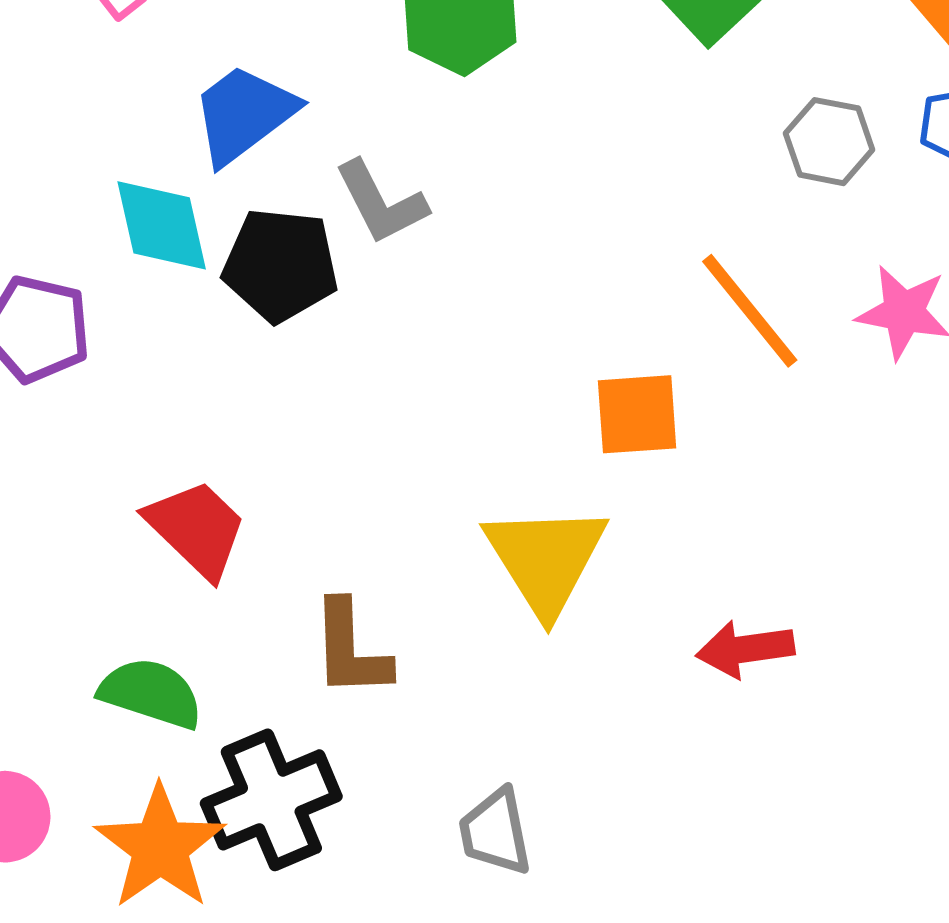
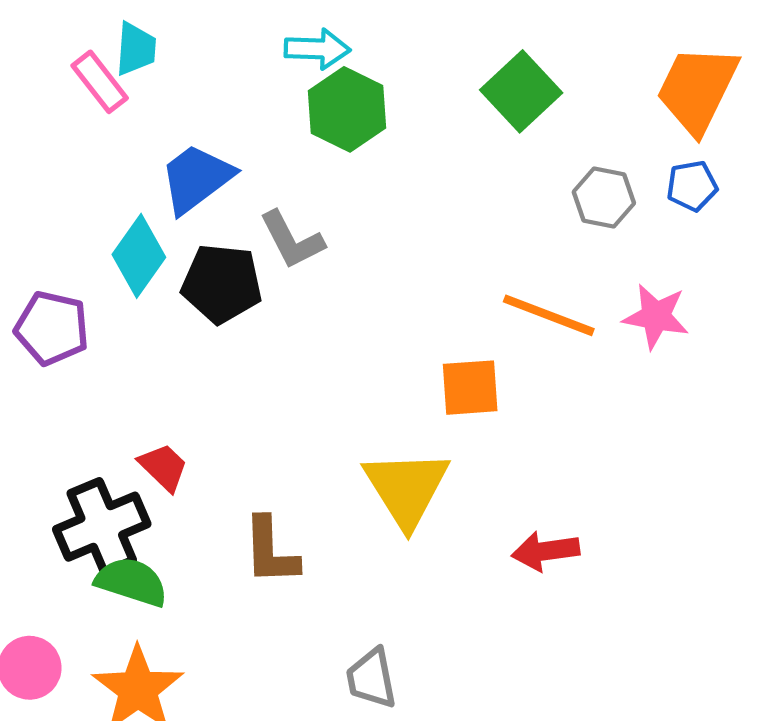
cyan diamond: (162, 225) -> (139, 256), turned 48
orange line: (750, 311) -> (549, 315), turned -30
red trapezoid: (197, 529) -> (163, 467), size x0.7
black cross: (271, 800) -> (102, 527), moved

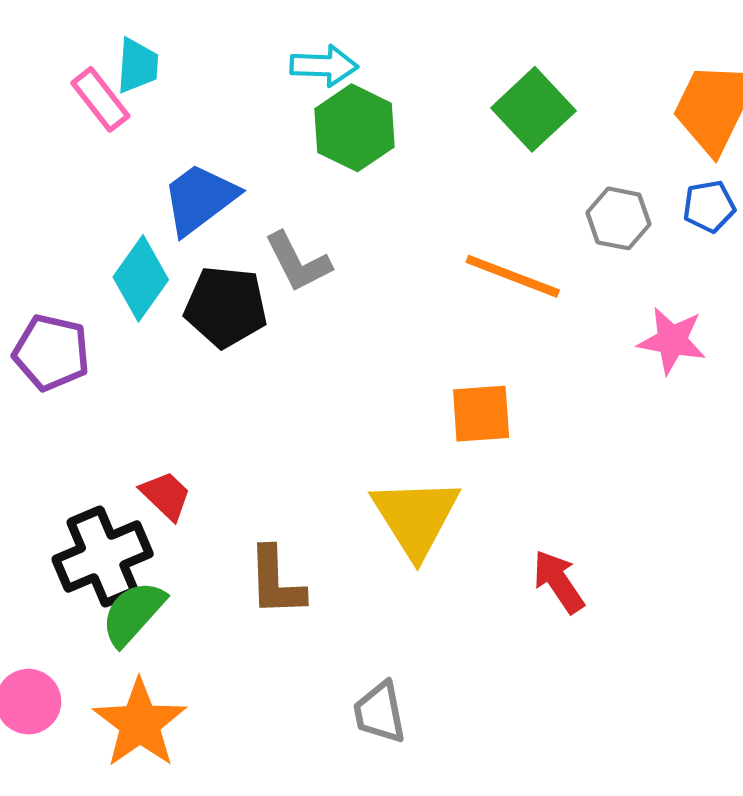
orange line: (549, 315) -> (513, 276), moved
red arrow: (545, 551) -> (558, 582), turned 64
green semicircle: (132, 582) -> (133, 613), turned -66

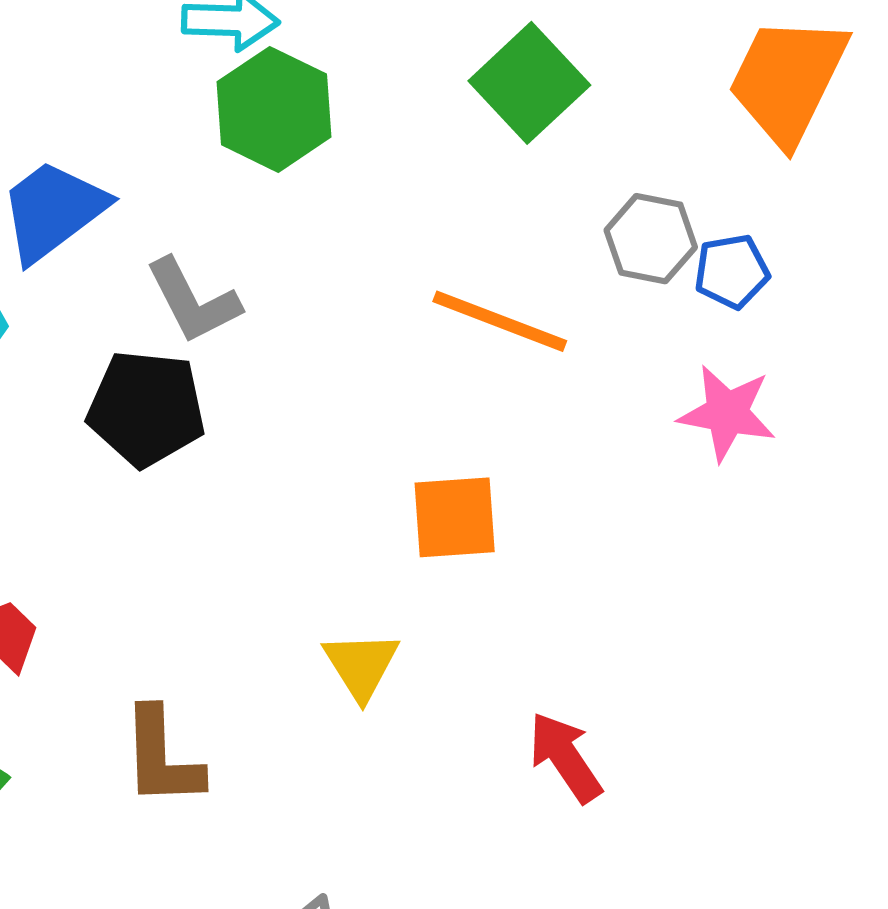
blue pentagon: (709, 206) -> (732, 271), moved
black pentagon: (226, 307) -> (146, 408), moved
yellow triangle: (416, 517) -> (361, 665), size x0.6

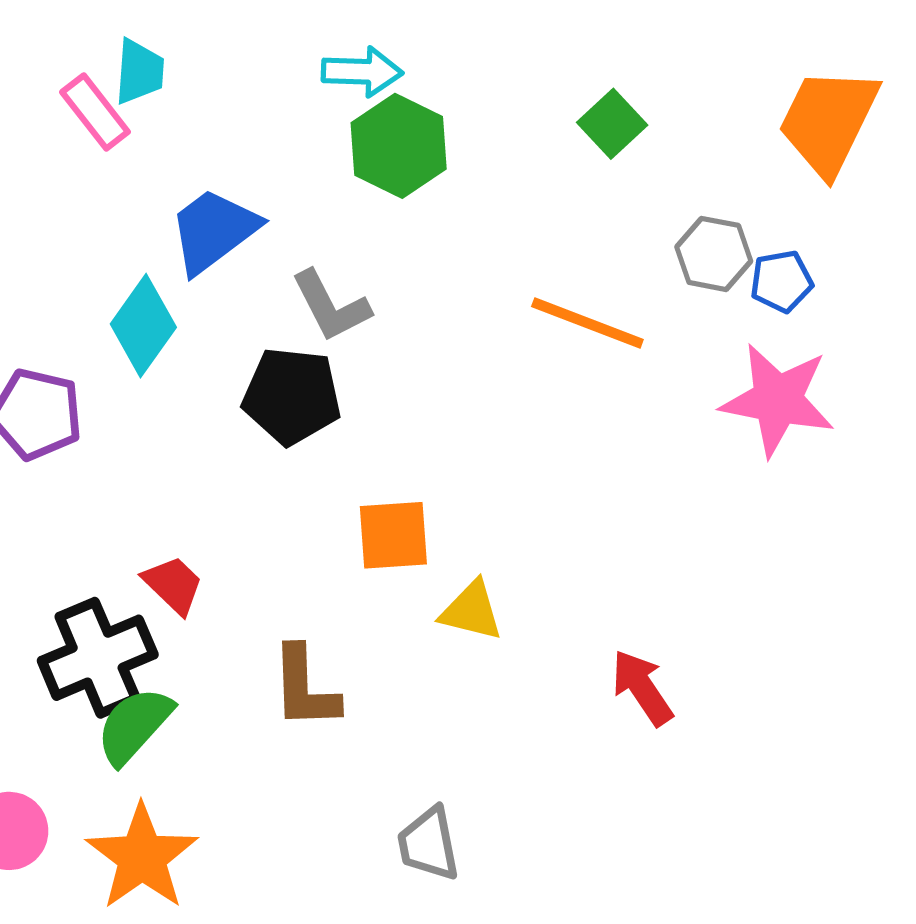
green square: (529, 83) -> (612, 124), size x0.7
pink star: (727, 413) -> (778, 400), size x1.4
orange square: (455, 517) -> (393, 535), moved
yellow triangle: (361, 665) -> (471, 611), turned -44

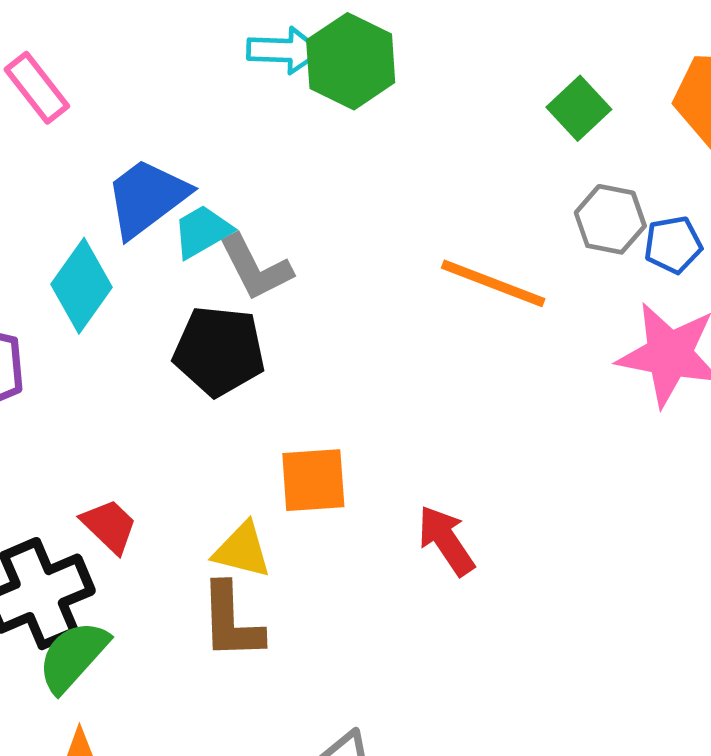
cyan trapezoid: (139, 72) -> (202, 231), moved, turned -124
green square: (612, 124) -> (579, 108), moved
green hexagon: (399, 146) -> (351, 61), moved
yellow triangle: (471, 611) -> (242, 550), moved
red arrow: (642, 688) -> (446, 540), moved

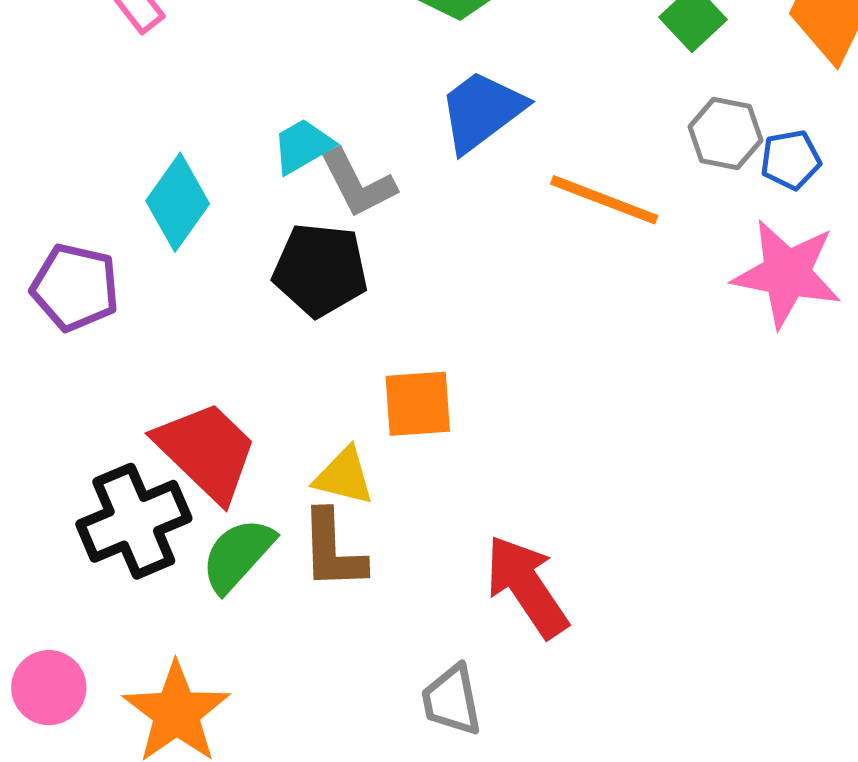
blue trapezoid: (147, 198) -> (482, 111), moved
red trapezoid: (109, 526) -> (206, 451), size x1.8
red arrow: (446, 540) -> (527, 586), moved, size x1.4
green semicircle: (73, 656) -> (238, 555), moved

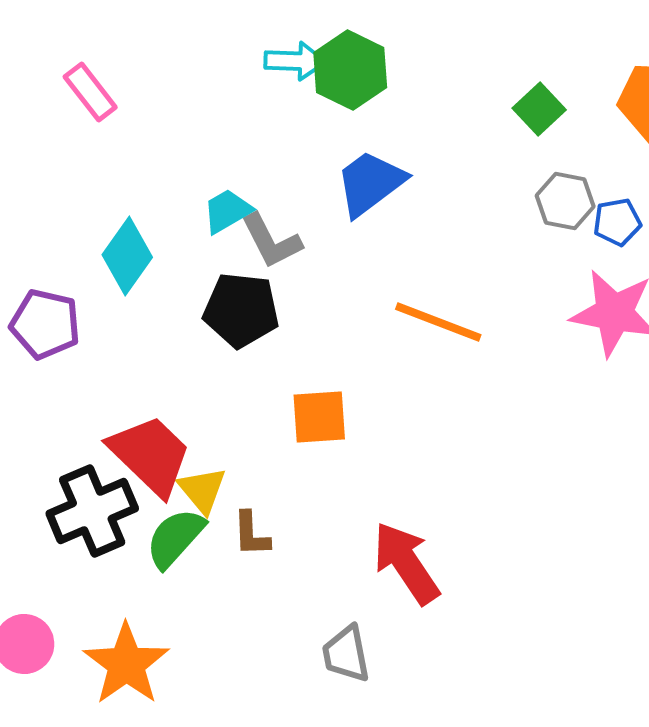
orange line: (604, 200) -> (438, 322), moved
yellow triangle: (344, 476) -> (202, 490), moved, turned 36
brown L-shape: (333, 550) -> (251, 534), size x0.7

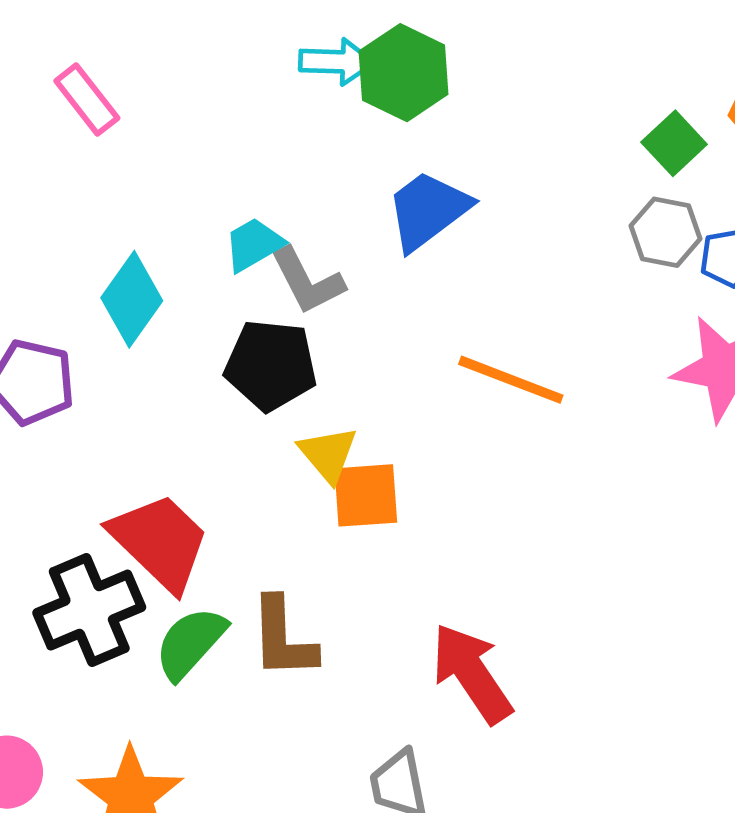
green square: (539, 109) -> (674, 143), moved
yellow triangle: (202, 490) -> (328, 454), moved
brown L-shape: (251, 534) -> (283, 638), size x1.5

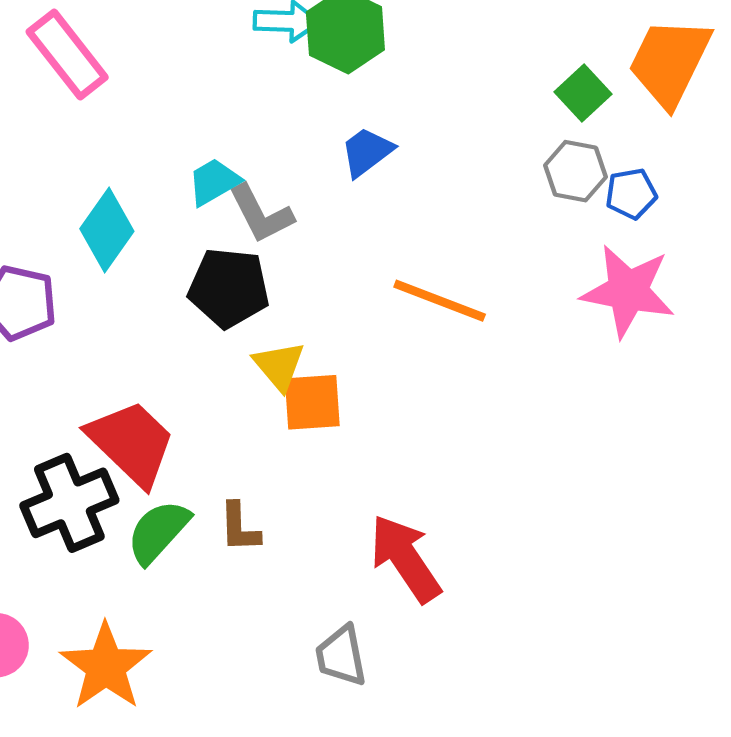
pink rectangle: (87, 99) -> (67, 55), size x1.4
blue trapezoid: (428, 210) -> (367, 152), size x0.7
brown L-shape: (283, 638) -> (239, 527), size x0.7

